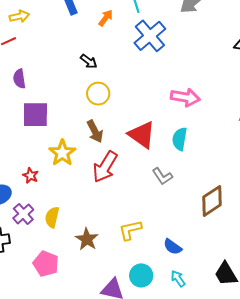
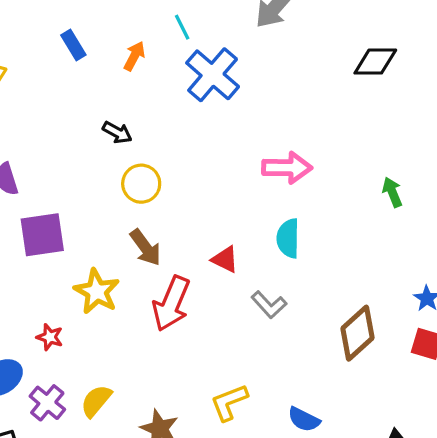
red triangle: (142, 135) -> (225, 259), moved, size x0.6
yellow semicircle: (52, 217) -> (96, 401), turned 35

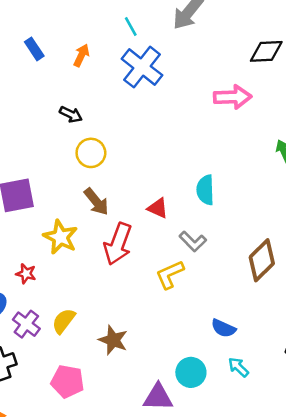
cyan line: (182, 27) -> (131, 27), moved
pink arrow: (287, 168) -> (233, 97), moved
yellow L-shape: (229, 402) -> (170, 274), moved

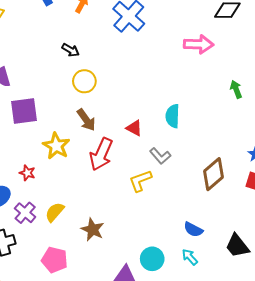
blue semicircle: (223, 328) -> (193, 229), moved

